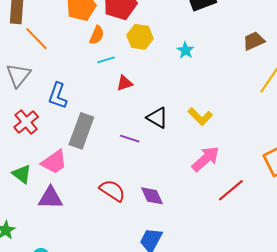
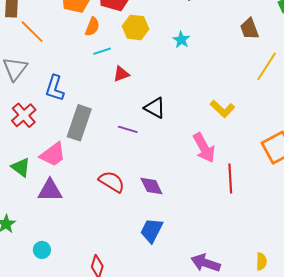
brown trapezoid: (254, 41) -> (249, 29), turned -85
yellow L-shape: (200, 116) -> (222, 109), moved
pink arrow: (206, 159) -> (204, 148), turned 104
red line: (231, 190) -> (230, 178), turned -52

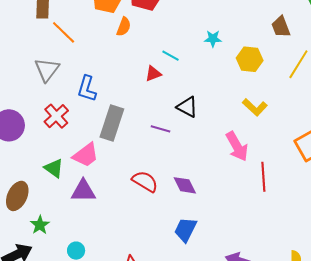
yellow hexagon: (136, 27) -> (250, 59), moved
cyan star: (181, 40) -> (213, 39), turned -30
cyan line: (102, 51) -> (171, 56), moved, turned 48

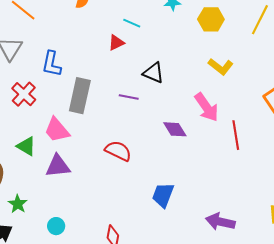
pink trapezoid: (86, 155) -> (57, 130), turned 92
purple diamond: (185, 185) -> (175, 129), moved

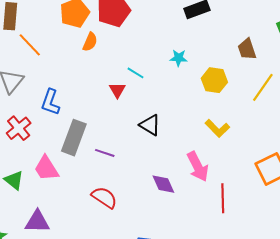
red triangle: (116, 43) -> (117, 90), turned -42
purple line: (129, 97) -> (105, 153), moved
purple triangle: (58, 166) -> (37, 222), moved

